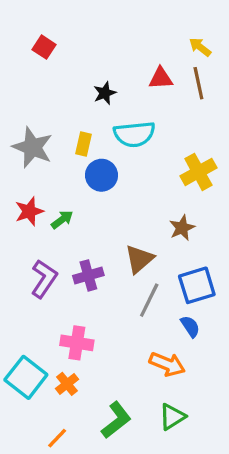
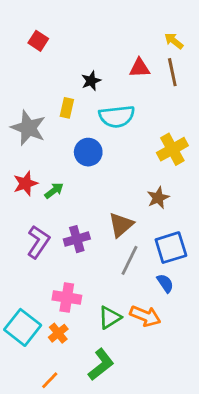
yellow rectangle: (83, 144) -> (67, 108), moved
green triangle: (172, 417) -> (110, 317), moved

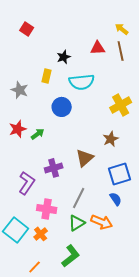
gray star: (28, 128) -> (20, 90), size x0.7
purple L-shape: (38, 242) -> (27, 183), moved
gray line: (130, 260) -> (79, 198), moved

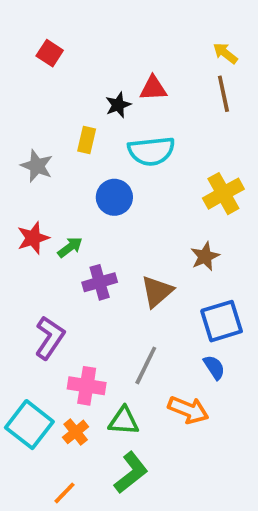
red triangle: (98, 48) -> (153, 88), moved
purple cross: (54, 168) -> (100, 282), moved
green triangle: (77, 223) -> (124, 421), moved, turned 36

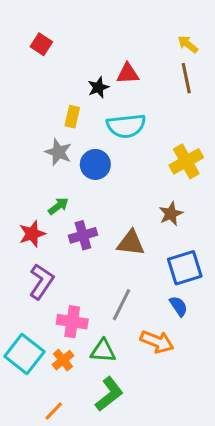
gray star: (37, 166) -> (58, 152), moved
red star: (33, 238) -> (32, 234), moved
brown triangle: (157, 292) -> (131, 243), turned 48

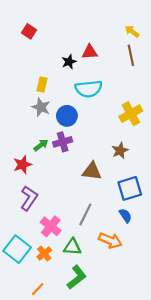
yellow rectangle: (72, 117) -> (42, 84), moved
purple cross: (83, 235) -> (63, 142), moved
pink cross: (72, 322) -> (51, 226), turned 30

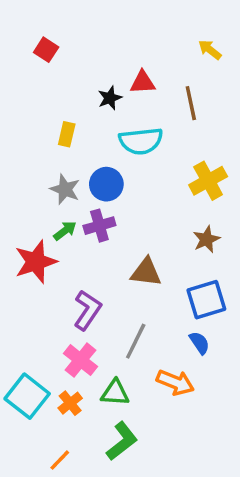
brown line: (131, 55) -> (191, 103), moved
gray star: (41, 107) -> (65, 189), moved
brown star: (120, 151) -> (206, 239), moved
red star: (23, 165) -> (36, 262), size x1.4
purple L-shape: (29, 198) -> (87, 310), moved

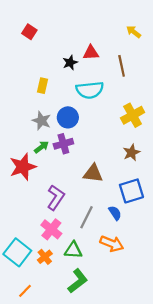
blue semicircle: (199, 343) -> (115, 213), moved
orange line: (60, 460) -> (25, 291), moved

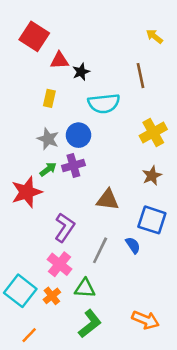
red square: (29, 32) -> (34, 36), size x1.6
red triangle: (91, 53) -> (59, 60), moved
blue square: (131, 191) -> (152, 220), turned 35
orange arrow: (112, 244) -> (146, 320), moved

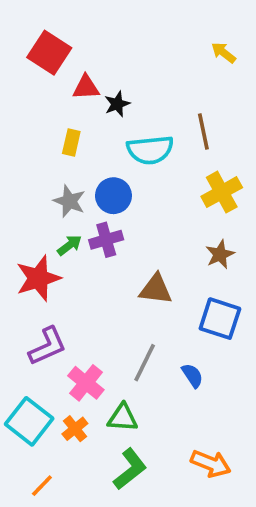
brown line: (141, 76) -> (203, 131), moved
purple L-shape: (65, 228) -> (47, 346), moved, turned 32
blue semicircle: (133, 245) -> (192, 375), moved

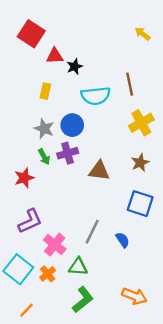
green arrow: (69, 245) -> (44, 157), turned 98
red star: (38, 278) -> (24, 178), size x0.7
brown triangle: (156, 289) -> (99, 171), moved

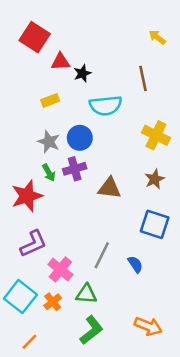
brown line: (130, 84) -> (143, 78), moved
yellow rectangle: (45, 91) -> (50, 100), turned 56
yellow cross: (141, 123) -> (156, 135), turned -35
red star: (24, 178) -> (27, 196), size x1.4

